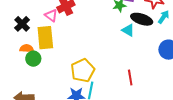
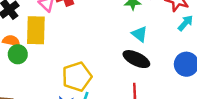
black ellipse: (142, 19) -> (136, 59), moved

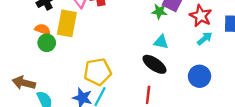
cyan triangle: (140, 34) -> (161, 42), turned -35

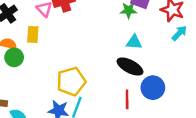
yellow rectangle: (67, 23) -> (33, 34), size x0.6
blue circle: (200, 76) -> (153, 88), moved

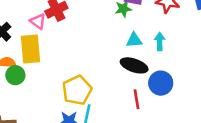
cyan arrow: (179, 33) -> (160, 41), moved, turned -35
yellow rectangle: (33, 34) -> (31, 49), size x1.6

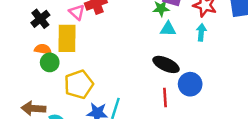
cyan triangle: (134, 40) -> (168, 29), moved
cyan arrow: (160, 41) -> (201, 32), moved
yellow pentagon: (77, 90) -> (79, 84), moved

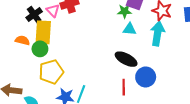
black cross: (40, 19) -> (34, 15), moved
cyan arrow: (201, 32) -> (158, 33), size x1.6
green circle: (50, 62) -> (40, 49), moved

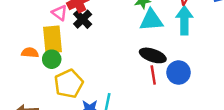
black cross: (34, 15) -> (83, 19), moved
cyan triangle: (130, 29) -> (151, 20), size x1.5
red line: (124, 87) -> (153, 75), moved

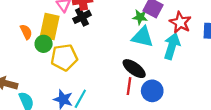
orange semicircle: (30, 53) -> (26, 32), turned 42
yellow pentagon: (69, 84) -> (64, 57), moved

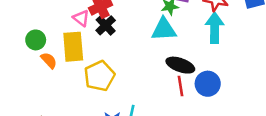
cyan triangle: (143, 37) -> (164, 29), moved
green circle: (44, 44) -> (36, 40), moved

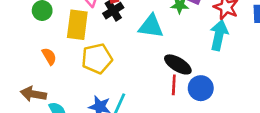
cyan triangle: (164, 29) -> (151, 26), moved
orange semicircle: (49, 60) -> (49, 56), moved

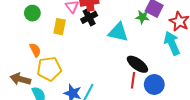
yellow rectangle: (77, 25) -> (60, 27), size x0.7
cyan arrow: (219, 35) -> (172, 43), turned -40
yellow pentagon: (97, 59) -> (49, 69), moved

